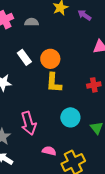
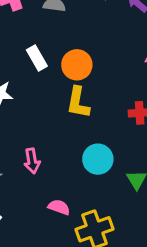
pink arrow: (29, 123) -> (32, 161), size x0.7

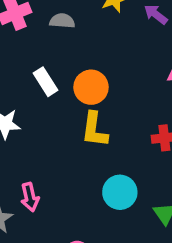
pink arrow: (32, 161) -> (30, 197), moved

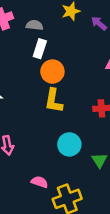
white rectangle: (45, 82) -> (40, 49), moved, turned 48

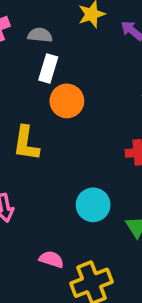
yellow L-shape: (54, 101) -> (26, 143), moved

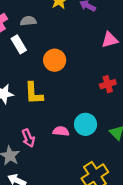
white rectangle: (48, 69) -> (19, 44), moved, turned -36
pink semicircle: (51, 259) -> (61, 131), moved

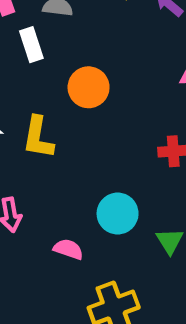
pink semicircle: (61, 131) -> (68, 249), moved

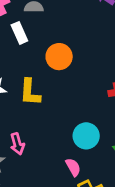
pink semicircle: (68, 249) -> (73, 167), moved, turned 48

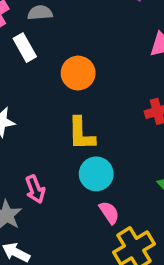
yellow L-shape: (30, 92) -> (81, 134), moved
cyan circle: (86, 136) -> (96, 174), moved

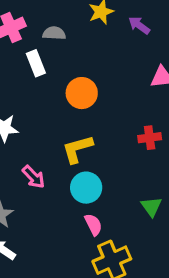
yellow L-shape: (81, 134) -> (77, 149), turned 68
pink arrow: (35, 189) -> (34, 177), moved, turned -30

